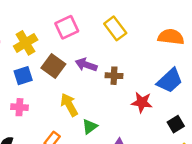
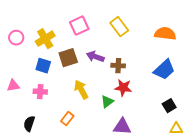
brown square: (53, 66) -> (68, 58), turned 36
blue square: (23, 76) -> (43, 66), turned 35
red star: (142, 102) -> (123, 88), moved
green triangle: (90, 127) -> (107, 102), moved

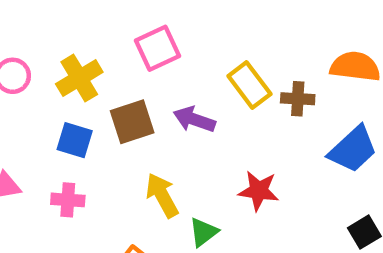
yellow rectangle: (119, 27) -> (249, 85), moved
brown cross: (118, 66) -> (298, 99), moved
green triangle: (107, 102) -> (203, 232), moved

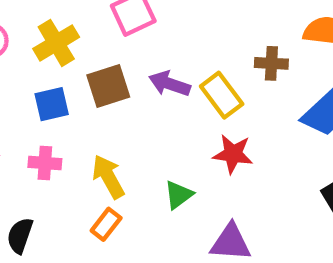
yellow rectangle: (249, 85) -> (222, 95), moved
blue square: (75, 140) -> (52, 104), turned -30
yellow arrow: (162, 195) -> (108, 177), moved

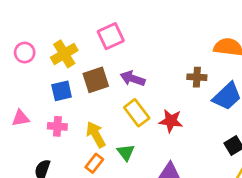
brown cross: (271, 63) -> (197, 77), moved
yellow rectangle: (222, 95) -> (137, 113), moved
green triangle: (179, 195) -> (126, 152), moved, turned -30

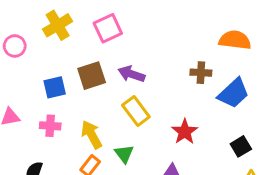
yellow cross: (64, 54) -> (58, 25), moved
red star: (171, 121) -> (185, 132), moved, turned 30

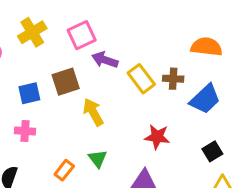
purple arrow: (131, 74) -> (105, 60), moved
yellow rectangle: (136, 111) -> (141, 79), moved
red star: (185, 132) -> (157, 137), turned -30
yellow arrow: (92, 135) -> (93, 112), moved

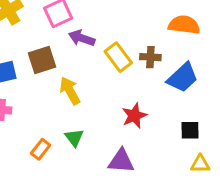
red star: (157, 137) -> (134, 116), turned -30
black square: (212, 151) -> (190, 130), turned 30

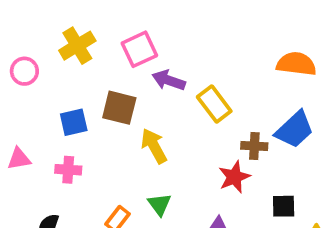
brown cross: (150, 57) -> (254, 146), moved
brown square: (42, 60) -> (119, 108), turned 32
black square: (190, 130) -> (284, 206), moved

